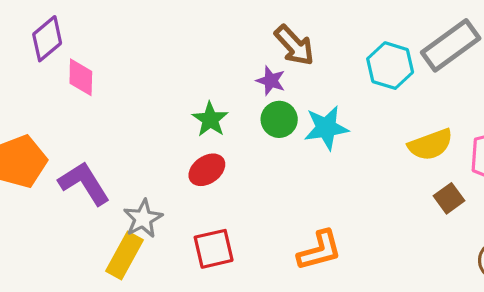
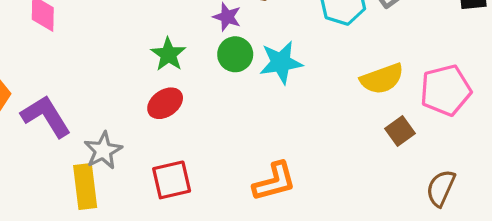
yellow rectangle: (124, 256) -> (85, 186), turned -36

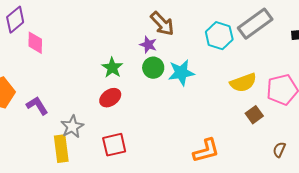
purple L-shape: (46, 116) -> (37, 106), size x0.7
orange L-shape: (274, 182) -> (206, 151), moved
brown semicircle: (441, 188) -> (279, 150), size x0.7

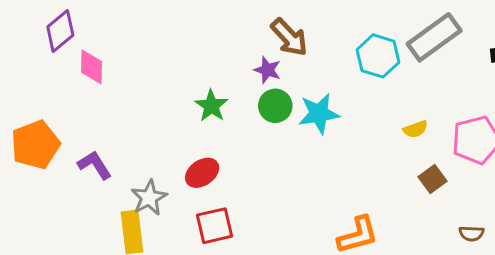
yellow semicircle: (243, 83) -> (415, 129), size x0.6
red ellipse: (110, 98) -> (202, 173), moved
brown semicircle: (279, 150) -> (471, 233), turned -112

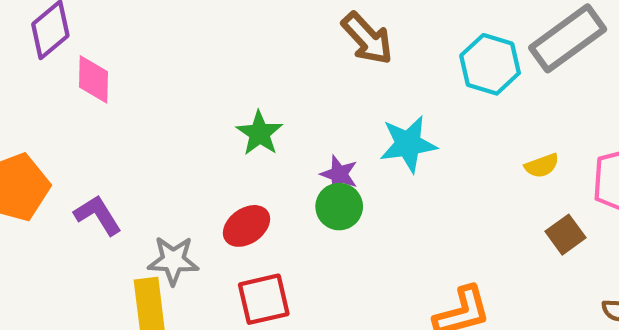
purple star: (267, 70) -> (339, 174), moved
green circle: (275, 106) -> (339, 207), moved
gray star: (149, 198) -> (173, 260), turned 30

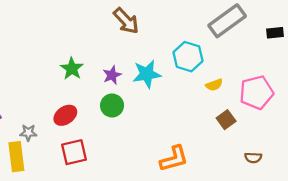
cyan hexagon: (490, 64) -> (188, 57), moved
purple star: (339, 174) -> (112, 75), moved, turned 30
gray star: (173, 260) -> (28, 133), size x0.7

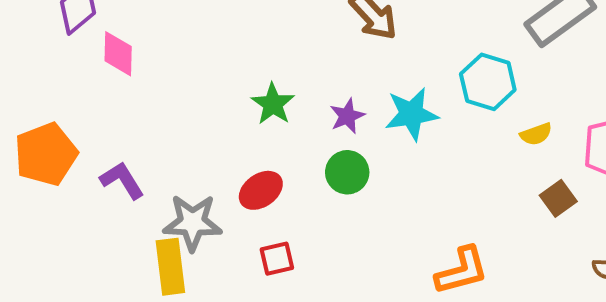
gray star: (28, 133) -> (192, 222), size x1.8
red square: (74, 152) -> (277, 259), size x0.7

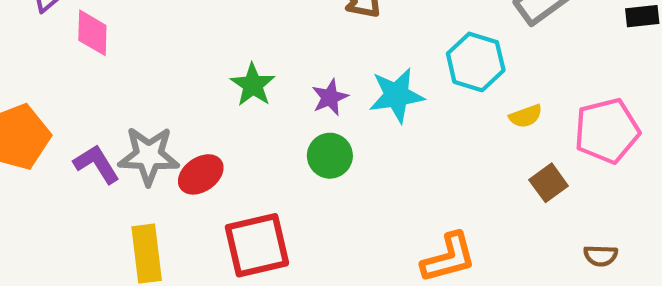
red ellipse: (261, 190) -> (201, 174), moved
gray star: (192, 222) -> (149, 156), moved
red square: (277, 259) -> (257, 245), size x1.8

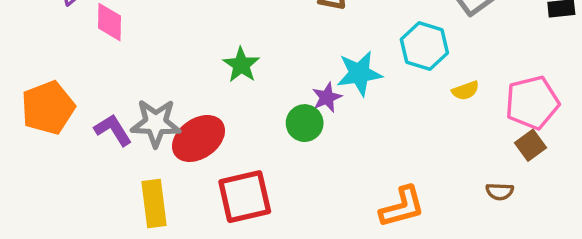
purple star: (330, 97) -> (327, 97), moved
red ellipse: (201, 174) -> (199, 138), size x1.4
brown square: (549, 183) -> (530, 145), moved
brown semicircle: (601, 256) -> (500, 192), moved

